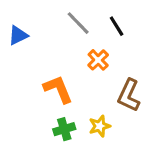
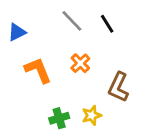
orange cross: (98, 60) -> (80, 63), moved
orange L-shape: (58, 89) -> (38, 70), moved

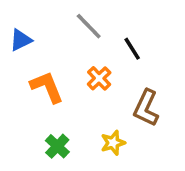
black line: (107, 24) -> (132, 49), moved
green cross: (59, 118) -> (57, 146), moved, turned -30

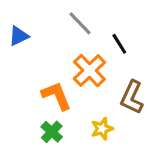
orange cross: (99, 78) -> (89, 71), size x1.5
orange L-shape: (47, 87) -> (56, 96), moved

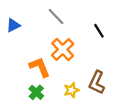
black line: (119, 44) -> (99, 31), moved
brown L-shape: (132, 97) -> (97, 82), moved

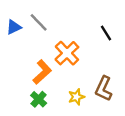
gray line: (56, 16) -> (39, 22), moved
orange L-shape: (40, 67) -> (42, 72), turned 70

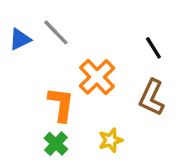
orange L-shape: (42, 72) -> (61, 104), turned -40
brown L-shape: (104, 89) -> (152, 97), moved

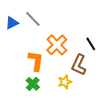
black line: (153, 48) -> (91, 44), moved
brown L-shape: (152, 97) -> (79, 65), moved

